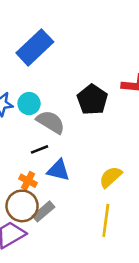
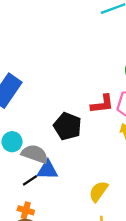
blue triangle: (58, 170) -> (47, 170), moved

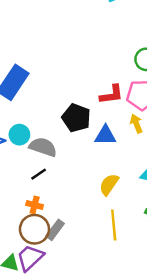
blue triangle: (47, 170) -> (105, 135), moved

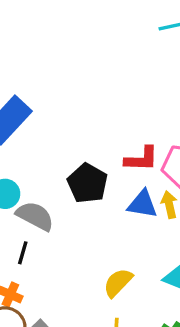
blue triangle: (105, 135) -> (142, 204), moved
black line: (39, 174) -> (23, 253), turned -49

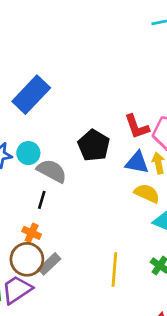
red L-shape: (141, 159) -> (137, 127), turned 68
yellow semicircle: (118, 283) -> (147, 193), moved, turned 70

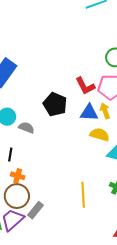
gray semicircle: (52, 171) -> (26, 128), size x0.7
black line: (42, 200) -> (10, 155), moved
gray rectangle: (49, 264) -> (36, 210), moved

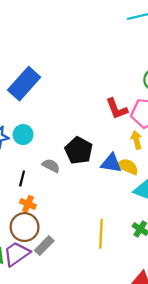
black pentagon: (55, 104) -> (79, 151), moved
blue triangle: (89, 113) -> (111, 163), moved
gray semicircle: (26, 128) -> (51, 166), moved

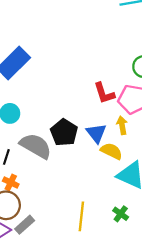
blue triangle: (111, 163) -> (96, 133), moved, turned 40
gray semicircle: (51, 166) -> (36, 146), size x1.8

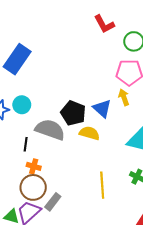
red L-shape: (104, 93) -> (104, 24), moved
yellow semicircle: (111, 151) -> (89, 133), moved

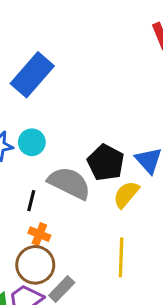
yellow semicircle: (89, 133) -> (126, 194), turned -72
yellow line: (102, 185) -> (121, 257), moved

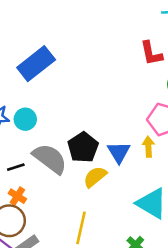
black line: (31, 201) -> (16, 167), turned 48

